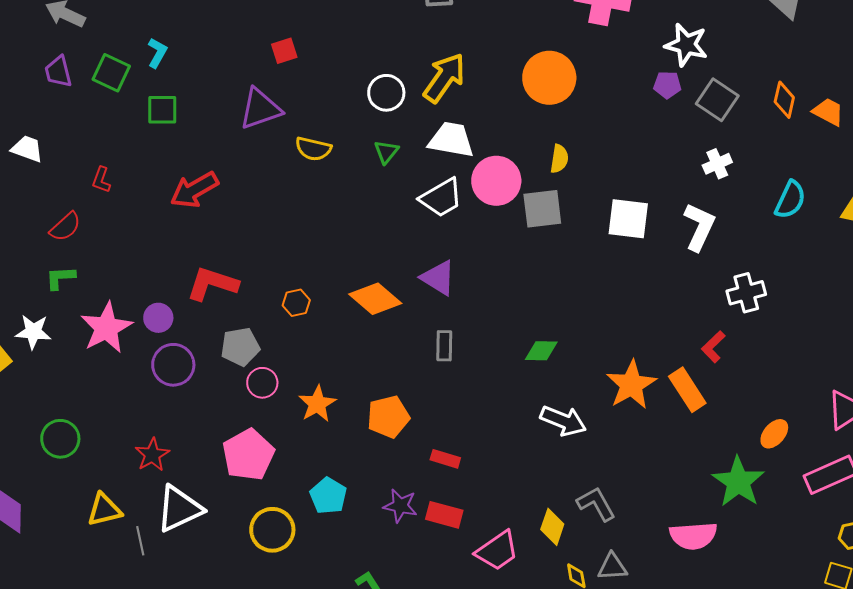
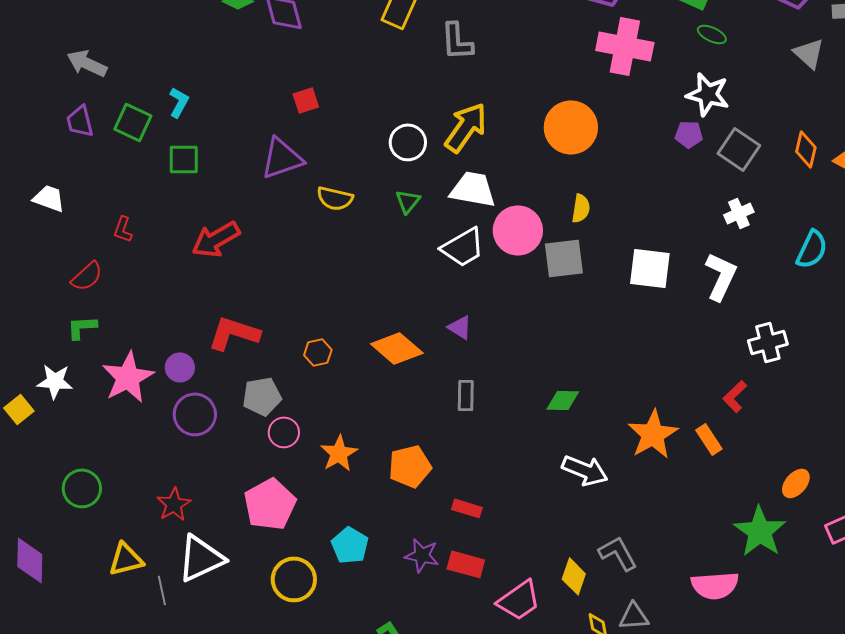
purple triangle: (438, 278) -> (460, 327), size x0.7
orange rectangle: (687, 390) -> (709, 439), size x0.7

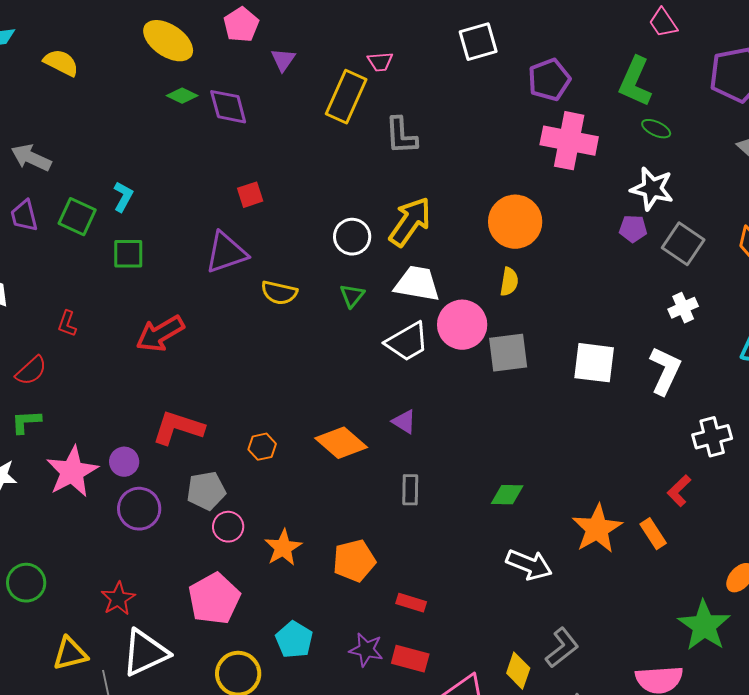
yellow semicircle: (581, 208) -> (509, 282), moved
gray L-shape: (618, 553) -> (562, 648), turned 81

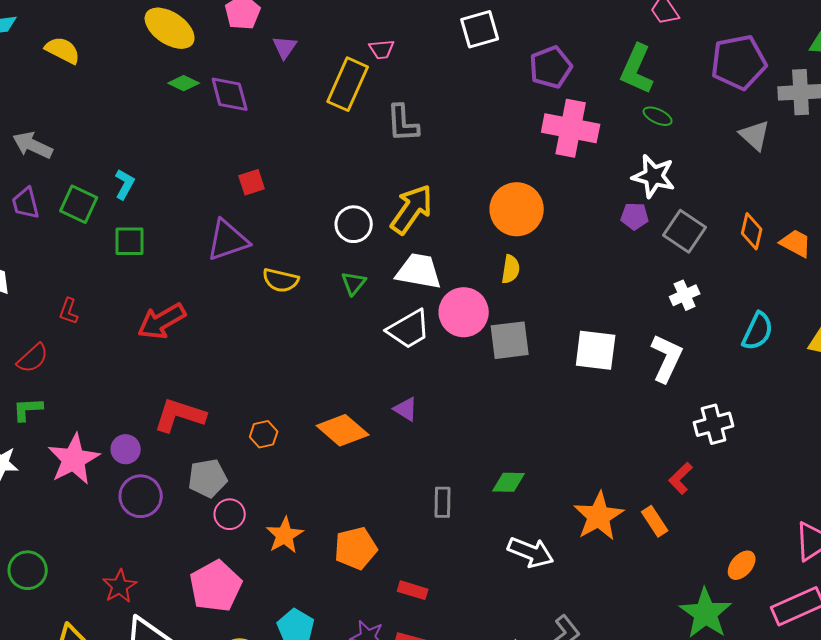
gray rectangle: (410, 490) -> (443, 502), moved

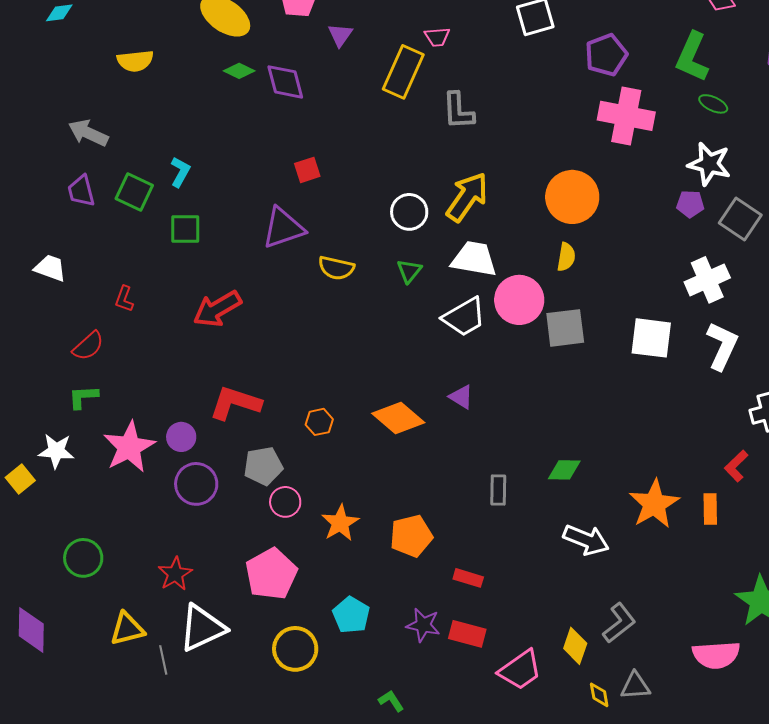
yellow semicircle: (63, 50) -> (135, 61), moved, turned 147
white cross: (685, 295) -> (707, 280), moved, size x1.5
orange rectangle: (655, 521) -> (710, 509), turned 32

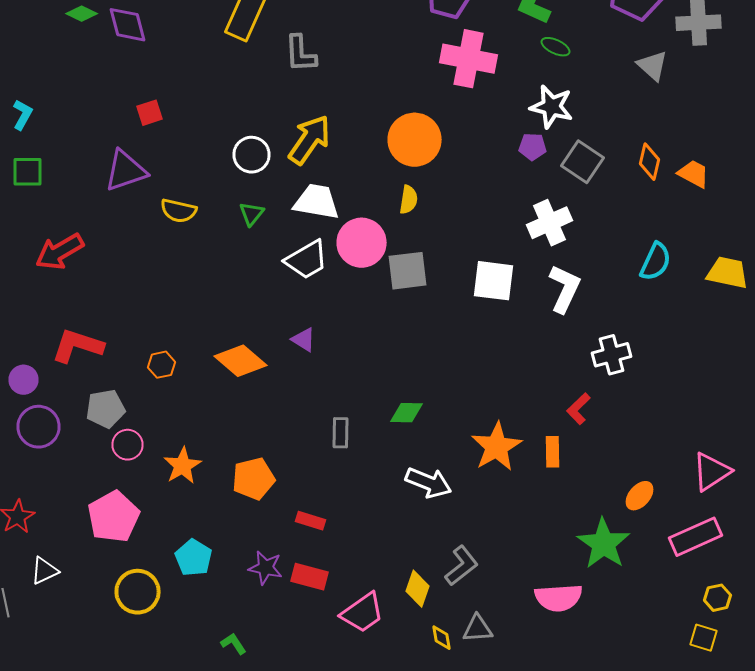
white triangle: (202, 628) -> (44, 571), size x0.6

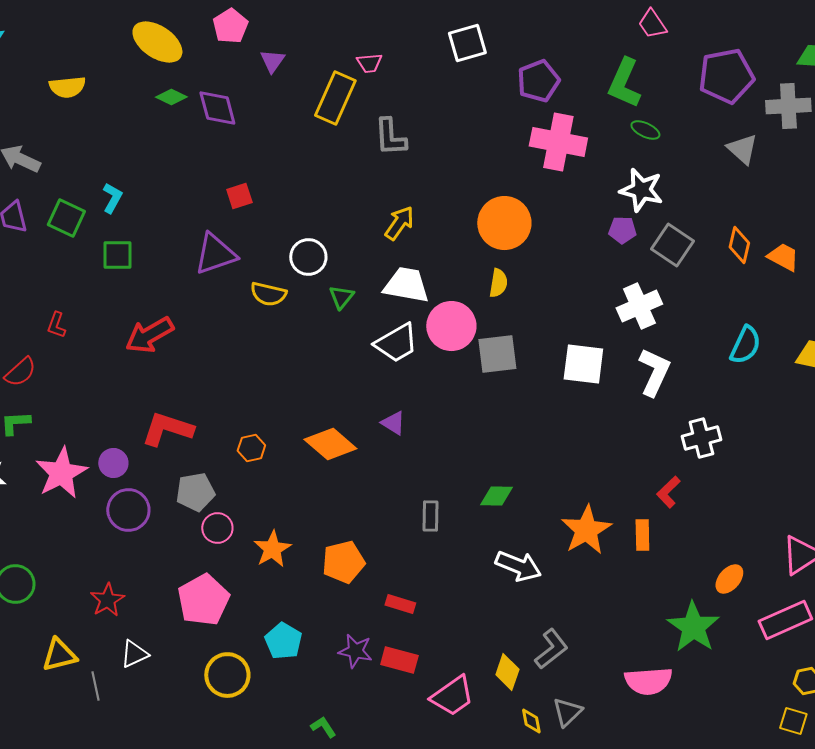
yellow arrow: (310, 140) -> (399, 223), size x0.7
white circle: (252, 155) -> (308, 257), moved
gray triangle: (478, 629) -> (567, 712), turned -40

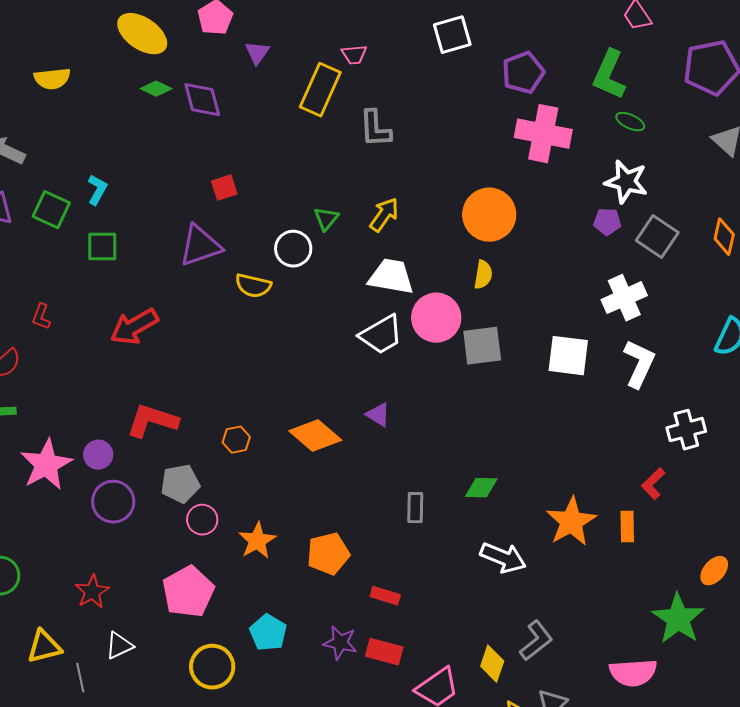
green triangle: (341, 297) -> (326, 219), moved

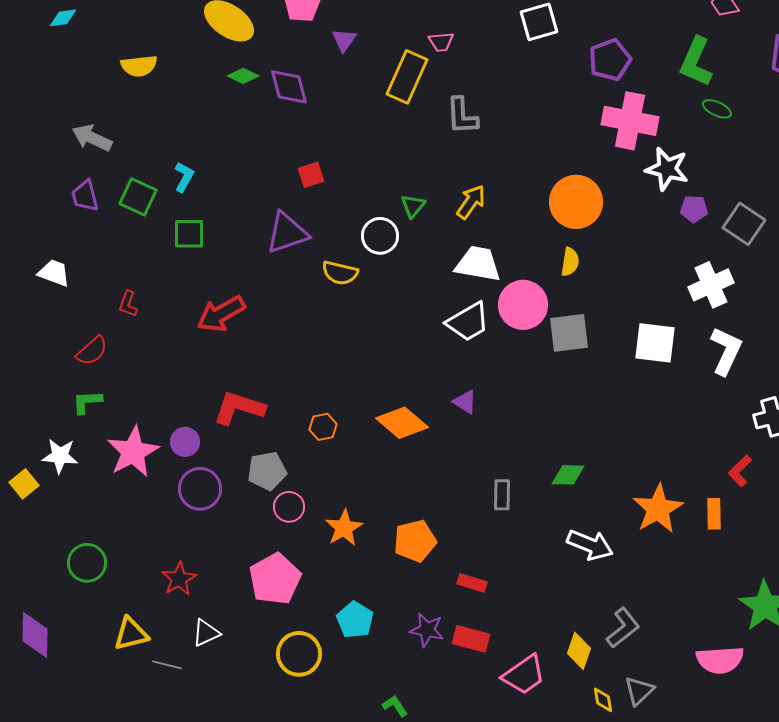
white star: (626, 182) -> (667, 169), moved
gray line: (80, 678) -> (167, 665), turned -64

